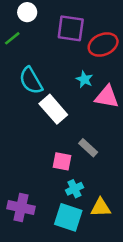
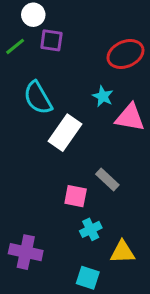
purple square: (71, 28) -> (51, 40), moved, size x0.7
white rectangle: (53, 109) -> (65, 133), turned 76
cyan square: (68, 217) -> (88, 278), moved, size x0.7

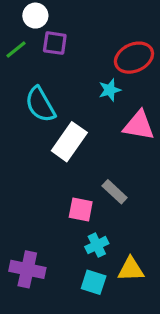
cyan star: (103, 96) -> (110, 90), moved, turned 30
cyan square: (88, 278) -> (94, 282), moved

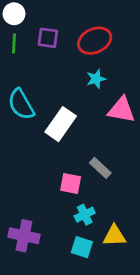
white circle: (35, 16) -> (14, 14), moved
green line: (16, 50) -> (14, 43), turned -48
red ellipse: (134, 58) -> (95, 41), moved
cyan semicircle: (40, 104) -> (21, 104), moved

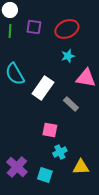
gray rectangle: (100, 168) -> (71, 104), moved
purple cross: (24, 236) -> (17, 167), turned 30
cyan square: (82, 247) -> (45, 175), moved

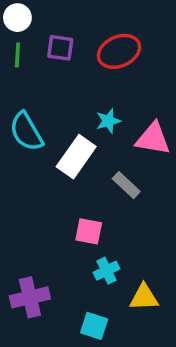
cyan star: (68, 56) -> (108, 121), moved
purple cross: (17, 167) -> (30, 297), turned 35
cyan square: (45, 175) -> (94, 326), moved

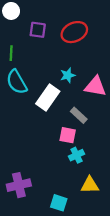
green line: (17, 55) -> (11, 53), moved
pink square: (89, 231) -> (68, 135), moved
cyan cross: (107, 271) -> (77, 155), moved

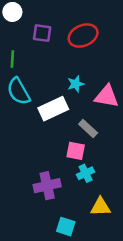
white rectangle: (48, 97) -> (53, 109), turned 30
purple cross: (19, 185) -> (47, 186), moved

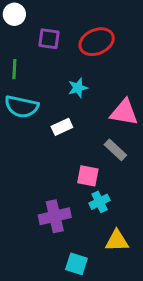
cyan star: (76, 84) -> (78, 88), moved
cyan semicircle: (19, 91) -> (22, 107), turned -48
white rectangle: (53, 109) -> (62, 127), size x0.6
gray rectangle: (88, 129) -> (115, 150), moved

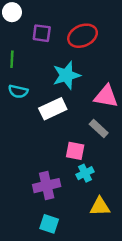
cyan star: (78, 88) -> (66, 75), size x1.6
cyan semicircle: (22, 107) -> (18, 91), size x0.7
white rectangle: (62, 127) -> (53, 109), size x1.5
cyan square: (76, 264) -> (49, 224), moved

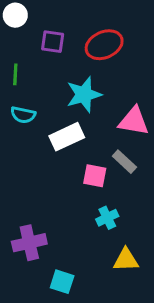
pink square: (75, 151) -> (95, 176), moved
purple cross: (47, 186) -> (29, 243), moved

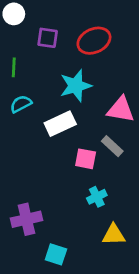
cyan semicircle: (23, 115) -> (21, 104), turned 140

